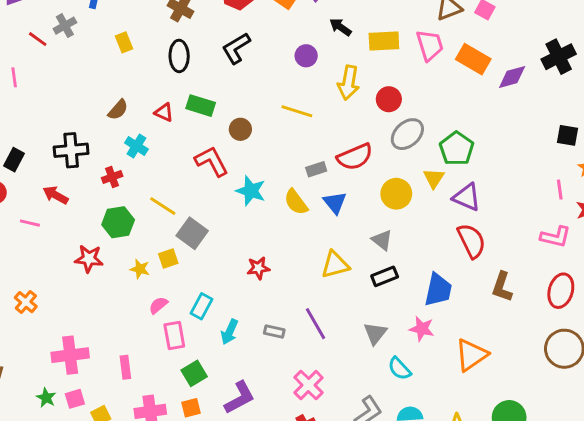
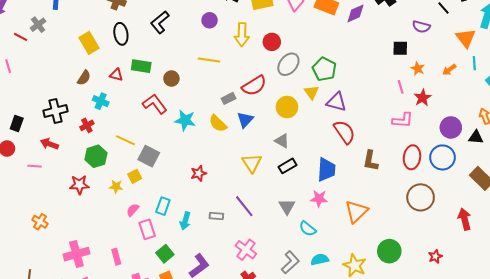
yellow rectangle: (124, 42) -> (89, 43), moved, size x1.5
blue triangle: (335, 203) -> (245, 120), turned 30
yellow triangle: (335, 265) -> (252, 163), turned -40

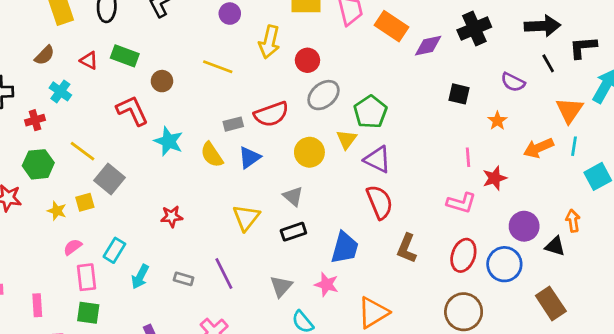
black square: (400, 48) -> (459, 94), moved
orange star: (418, 69) -> (497, 121), moved
orange arrow: (449, 70) -> (538, 148), size x1.5
green square: (165, 254) -> (88, 313), moved, turned 36

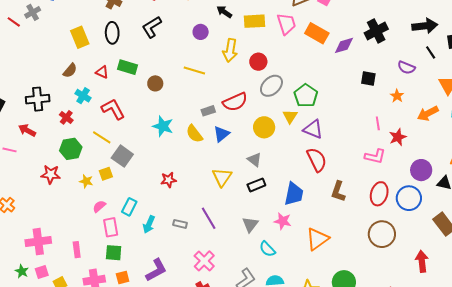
red L-shape: (132, 111) -> (113, 109), moved
red cross: (35, 120) -> (66, 117), turned -32

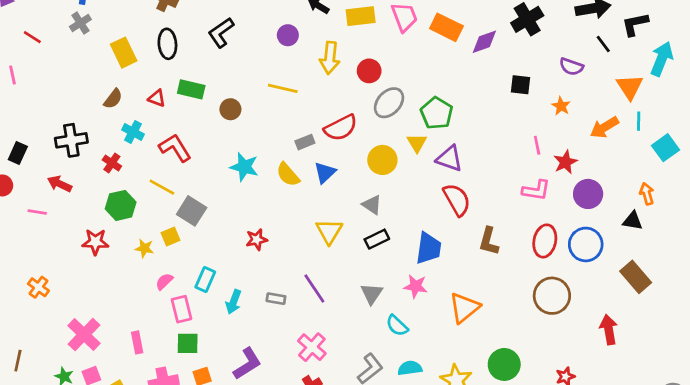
gray cross: (33, 12) -> (80, 23), moved
purple circle: (421, 170) -> (588, 194), moved
pink cross: (38, 242) -> (84, 335), turned -35

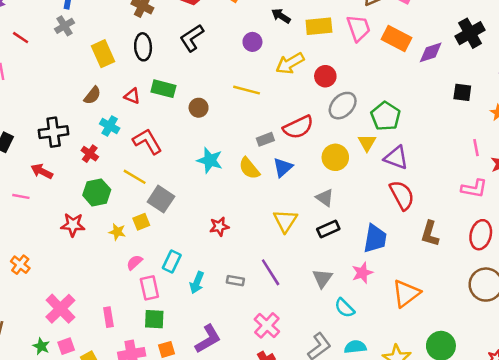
yellow arrow: (330, 58) -> (290, 63), turned 52
pink star: (416, 286) -> (362, 273), turned -30

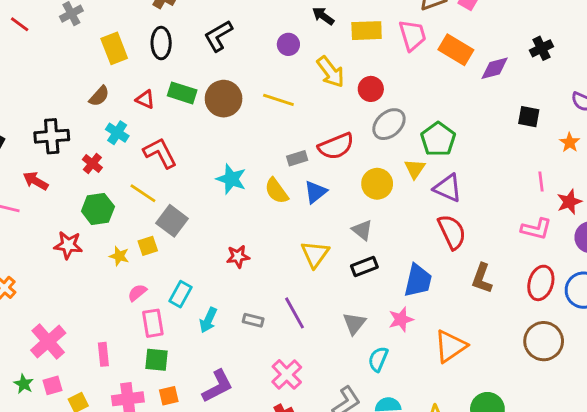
black cross: (470, 33) -> (541, 48), size x0.7
yellow arrow: (290, 63) -> (331, 72), turned -100
brown circle: (199, 108) -> (224, 99), moved, size x1.6
cyan semicircle: (345, 308) -> (378, 359), turned 65

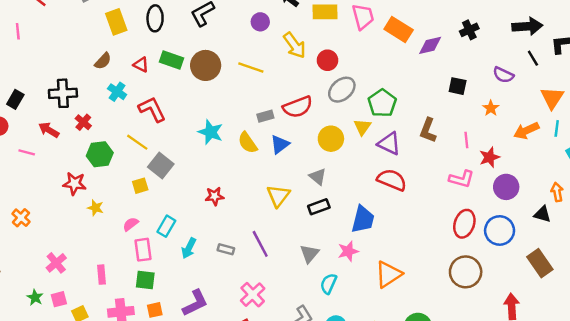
red cross: (92, 163) -> (83, 122), moved
red semicircle: (452, 232) -> (392, 180), turned -44
yellow star: (119, 256) -> (95, 208), moved
brown L-shape: (482, 278) -> (428, 130), moved
pink cross: (48, 342) -> (56, 263), size x0.7

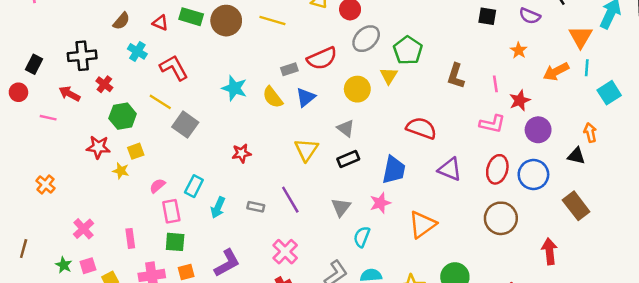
black square: (458, 86) -> (487, 16), moved
purple triangle: (389, 144) -> (450, 169), moved
yellow square: (140, 186) -> (136, 151), moved

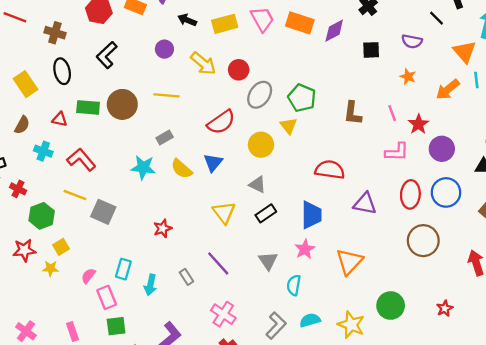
gray rectangle: (289, 69) -> (165, 137), moved
gray rectangle: (256, 207) -> (186, 277), turned 56

